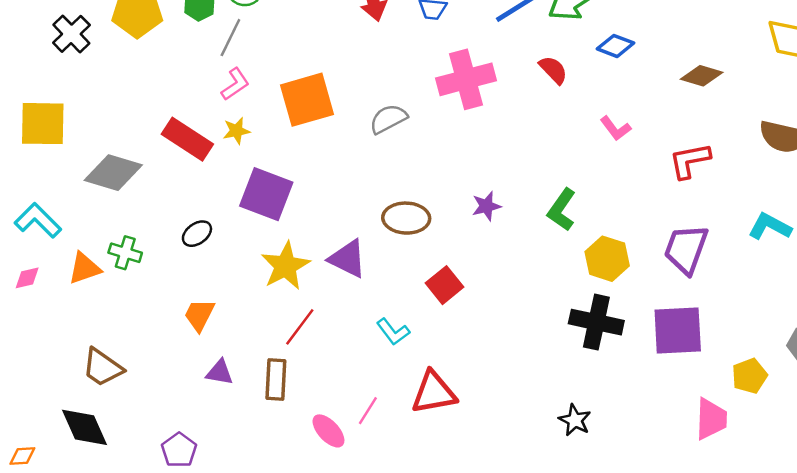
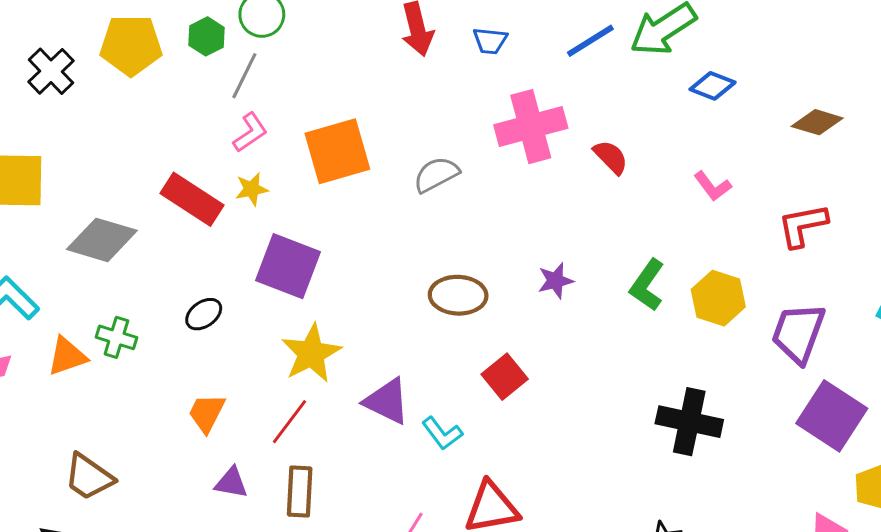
red semicircle: (553, 70) -> (611, 157), moved
purple triangle: (348, 259) -> (387, 401), moved
yellow hexagon: (607, 259) -> (718, 298), moved
red line: (300, 327) -> (289, 422), moved
purple square: (678, 330) -> (832, 416), moved, turned 36

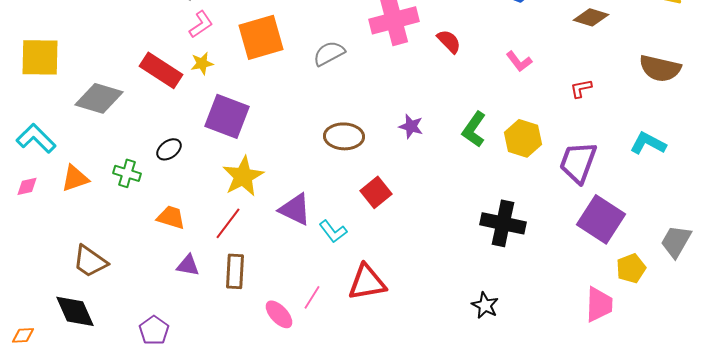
red L-shape: (803, 225) -> (581, 88), size x0.6
purple star: (556, 281) -> (411, 126), turned 30
green cross: (116, 337) -> (127, 173), moved
orange trapezoid: (207, 413) -> (171, 217), turned 80

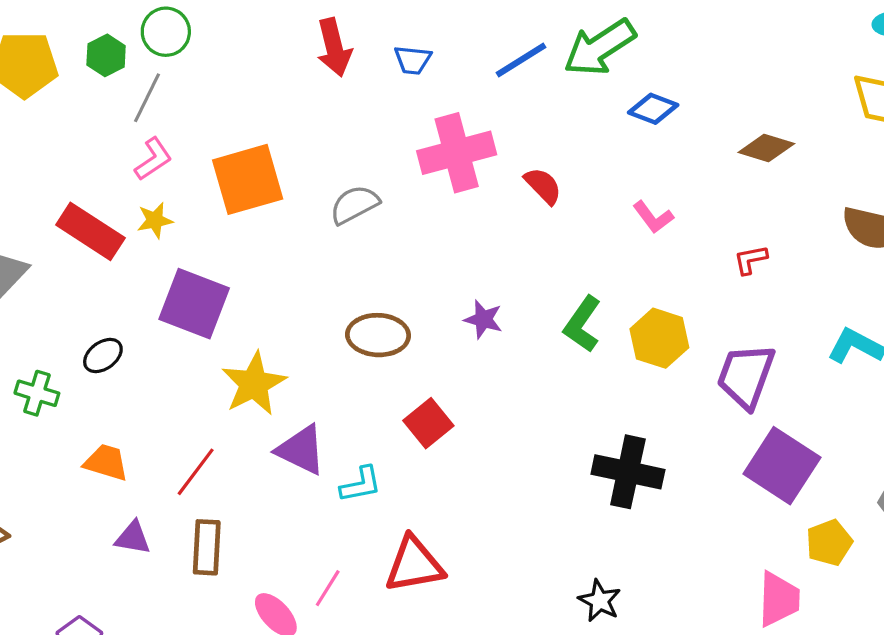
yellow star: (243, 176) -> (254, 384), moved
cyan L-shape: (333, 231) -> (361, 484), turned -64

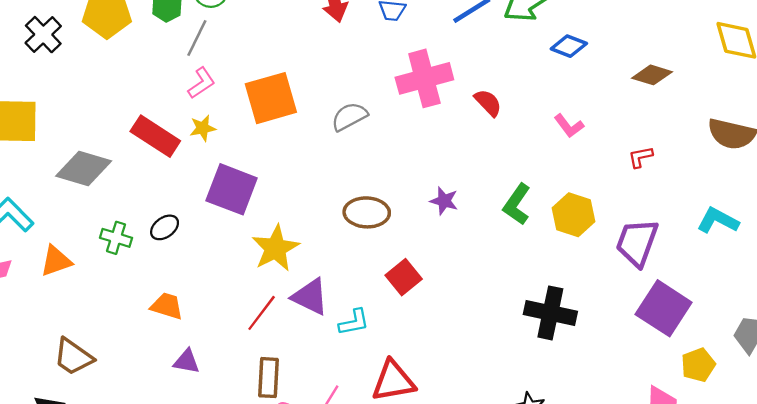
green cross: (37, 393) -> (116, 238), moved
red line: (196, 472) -> (262, 313), moved
brown rectangle: (207, 547) -> (269, 378), moved

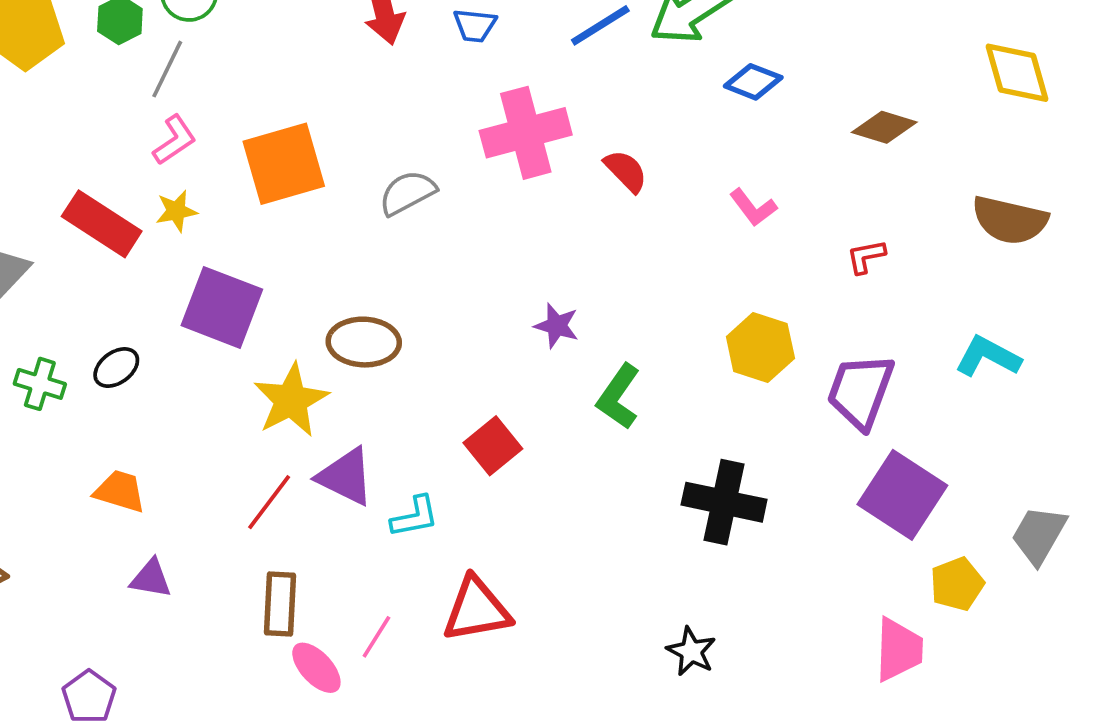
green L-shape: (517, 204) -> (618, 397), moved
brown ellipse: (367, 212) -> (364, 342), moved

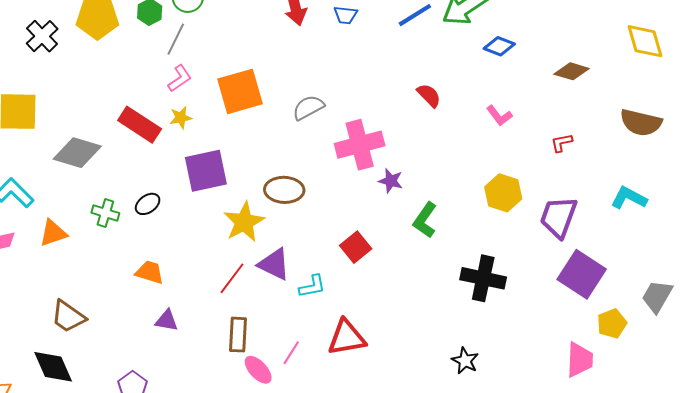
pink cross: (526, 133) -> (360, 145), moved
purple square: (222, 307) -> (206, 171), turned -33

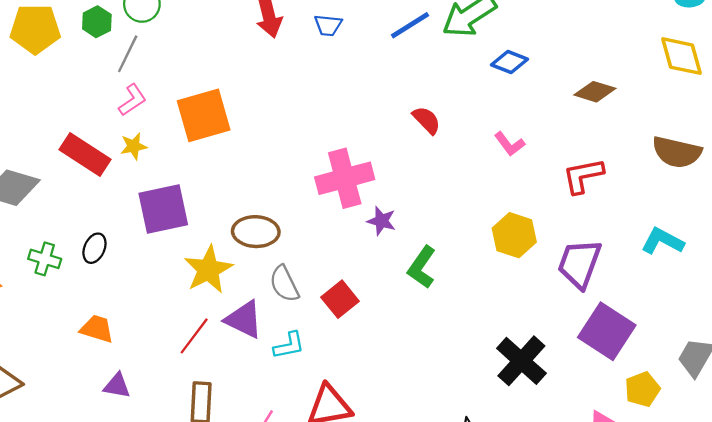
gray semicircle: (308, 107) -> (284, 284), moved, turned -88
red L-shape: (562, 143) -> (583, 176), size x1.6
black ellipse: (148, 204) -> (94, 248), turned -30
black cross: (483, 278) -> (521, 361), moved, turned 30

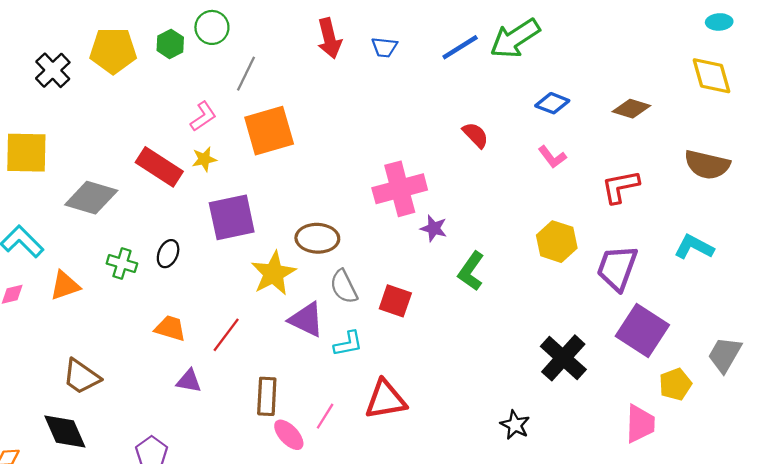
gray line: (128, 54) -> (246, 74), moved
blue diamond: (510, 62) -> (552, 103), moved
red square: (340, 299) -> (395, 301), turned -32
red line: (194, 336) -> (226, 335), moved

